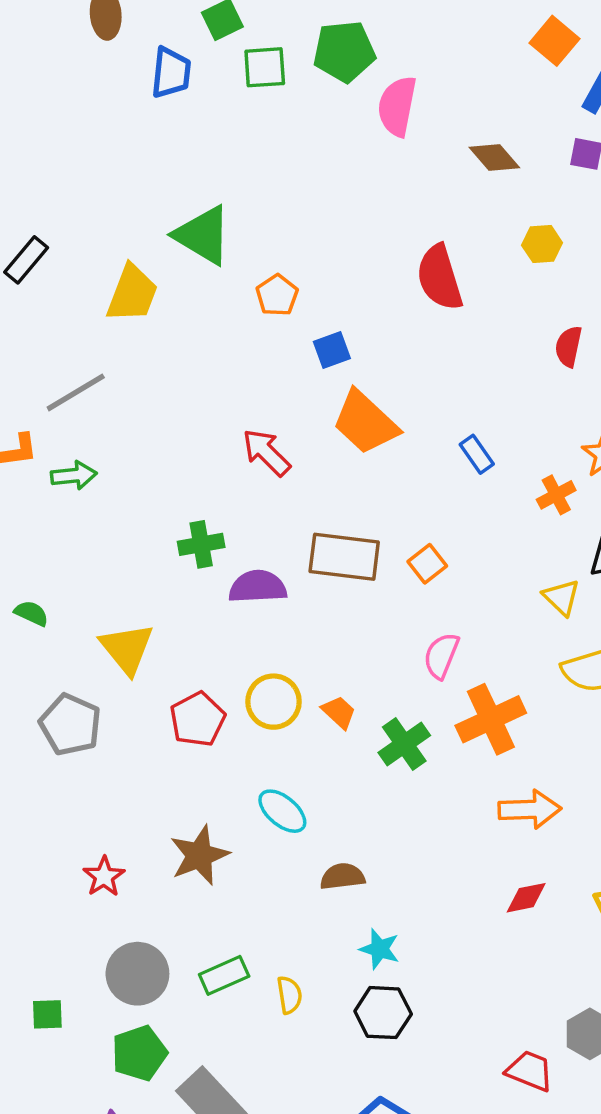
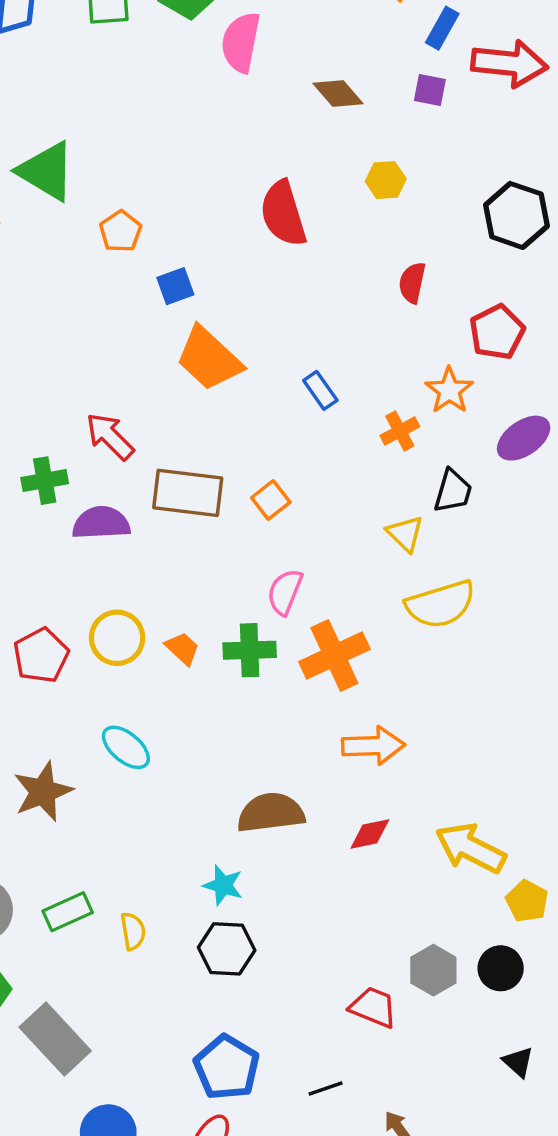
red arrow: (266, 452) -> (110, 436), moved
green cross: (404, 744) -> (250, 650), moved, turned 33
brown semicircle: (342, 877) -> (271, 813), moved, size x1.5

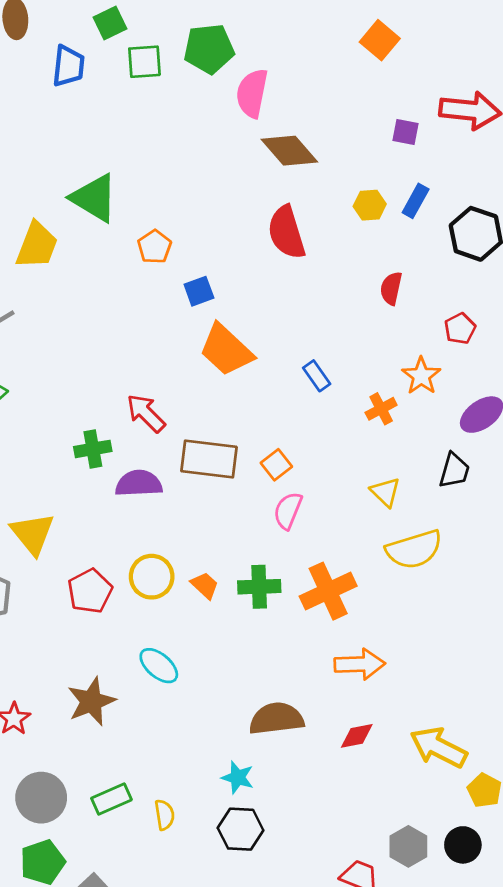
blue rectangle: (442, 28) -> (416, 201), moved
brown diamond: (338, 93) -> (289, 151), moved, size x1.4
red pentagon: (497, 332) -> (460, 328), size x0.7
black trapezoid: (453, 491) -> (454, 471), moved
pink semicircle: (285, 592) -> (288, 511), moved

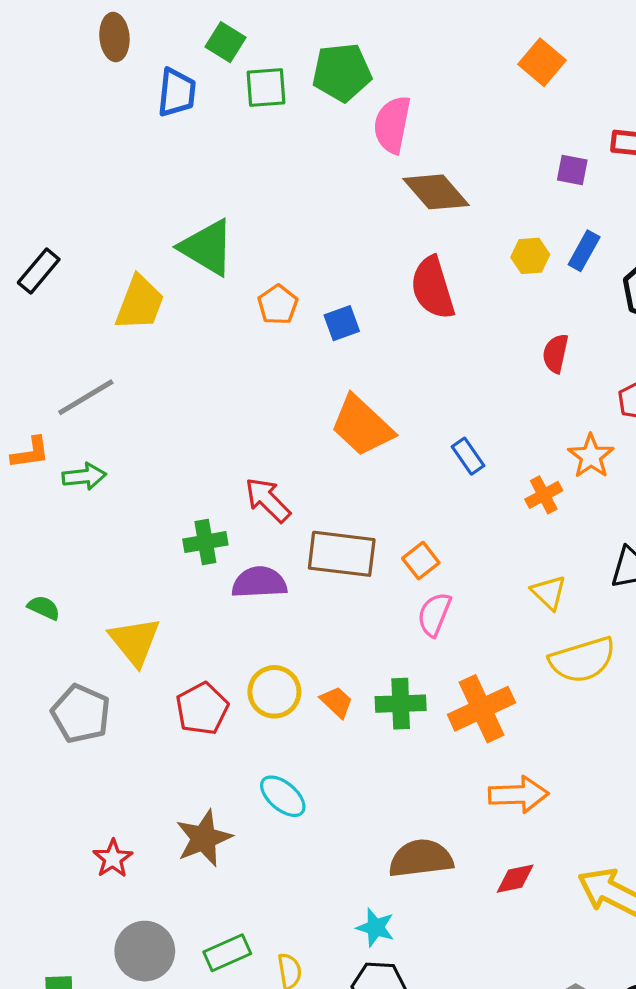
green square: (110, 23) -> (226, 42), turned -32
blue square: (199, 291) -> (342, 323), moved

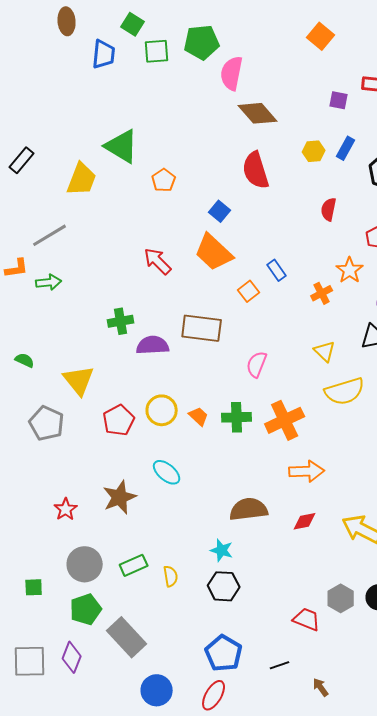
blue square: (342, 323) -> (220, 211), moved, turned -30
red arrow: (268, 500) -> (158, 261), moved
orange square: (421, 561) -> (249, 291), moved

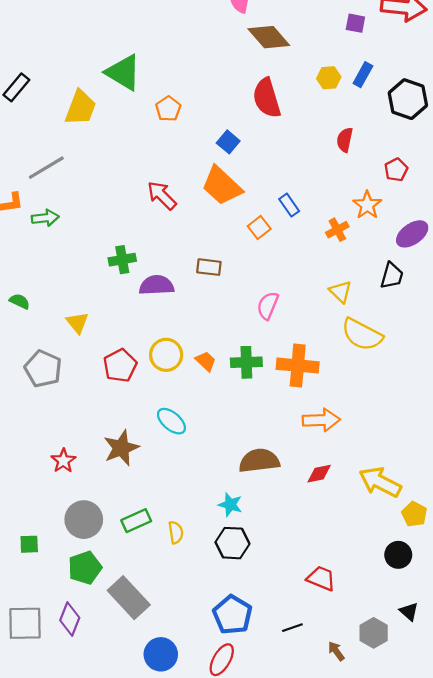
brown rectangle: (202, 328) -> (209, 267), size x0.6
yellow triangle: (79, 380) -> (77, 323), size x0.7
yellow semicircle: (345, 391) -> (362, 334), turned 45
orange cross: (285, 420) -> (298, 366), turned 30
gray hexagon: (341, 598) -> (374, 633), moved

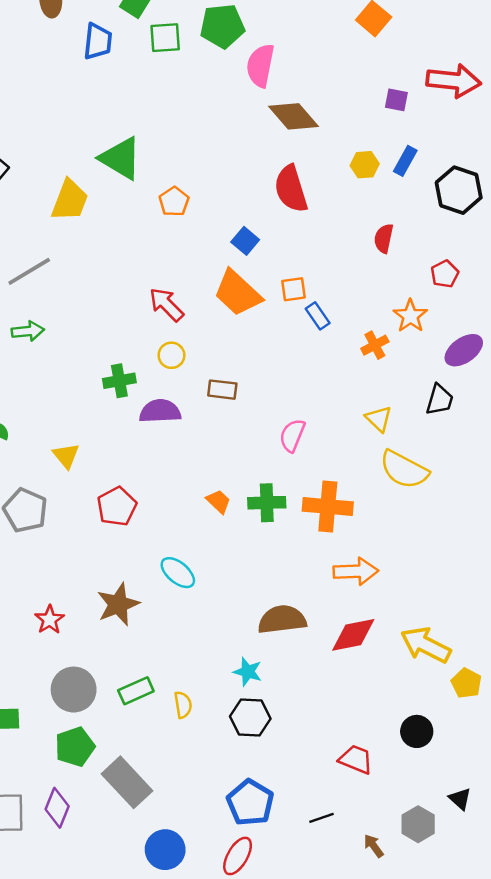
orange square: (259, 228) -> (293, 289), moved, turned 30
yellow circle: (166, 355) -> (171, 355), moved, size x0.7
red diamond: (319, 474) -> (353, 635), size x1.5
black circle: (398, 555) -> (417, 731), moved

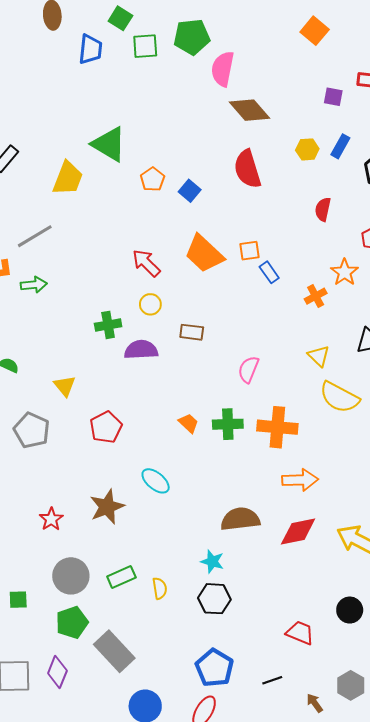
blue square: (245, 241) -> (190, 191), moved

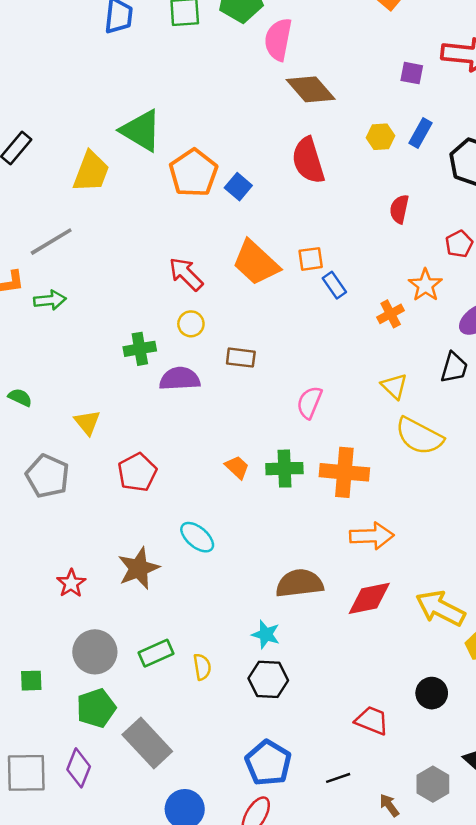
orange pentagon: (152, 179) -> (193, 173), size x1.6

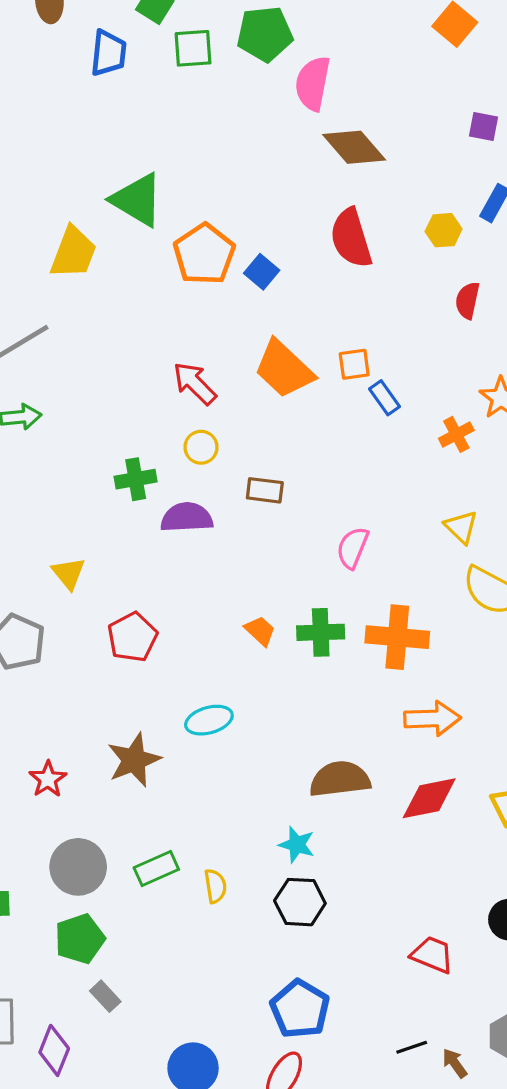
yellow hexagon: (381, 137) -> (444, 230), moved
cyan ellipse: (197, 537) -> (209, 720), turned -56
gray rectangle: (147, 743) -> (105, 996), moved, size x0.5
purple diamond: (79, 768) -> (54, 1050), moved
black line: (338, 778) -> (412, 1047), moved

